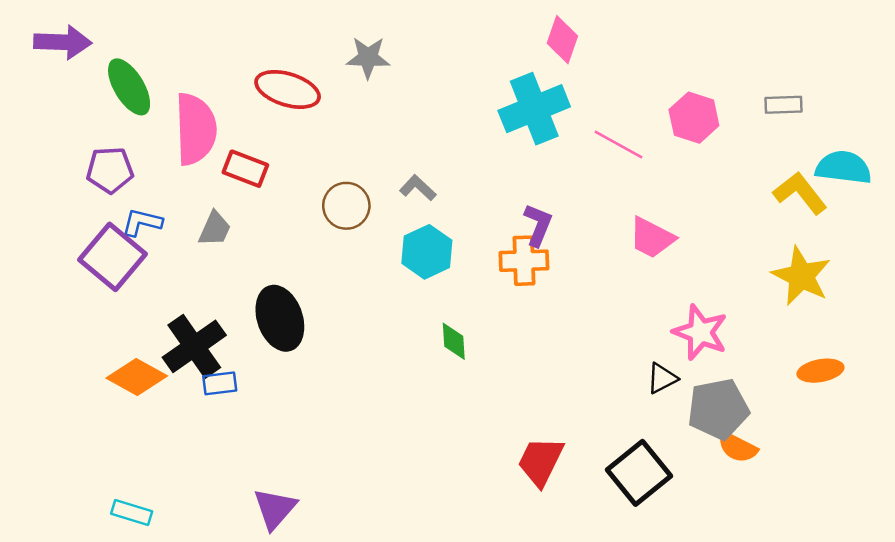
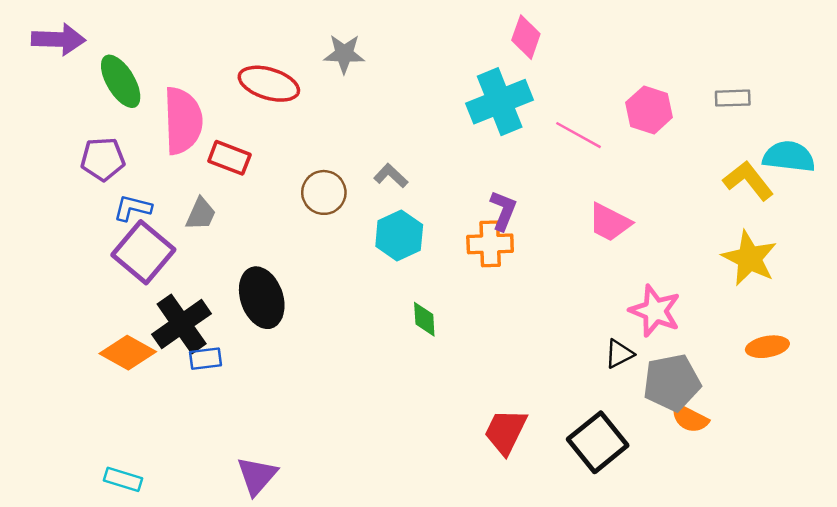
purple square: (112, 257) -> (143, 252), moved

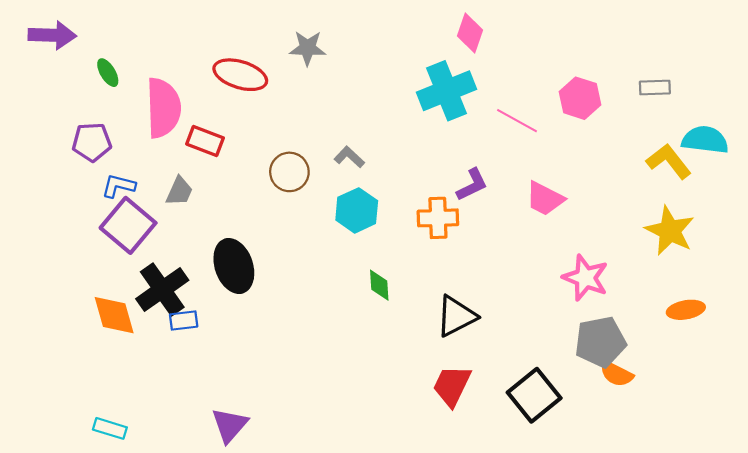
green ellipse: (121, 81) -> (108, 73), size x0.6
purple L-shape: (503, 210) -> (472, 185), moved, turned 42
orange diamond: (128, 353) -> (114, 315), turned 45
black triangle: (619, 354) -> (456, 316), moved, size x1.6

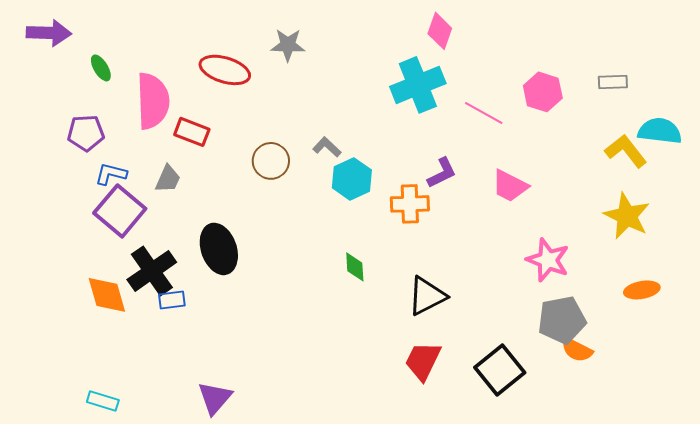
cyan hexagon: (357, 210) -> (352, 179), moved

